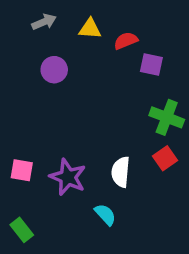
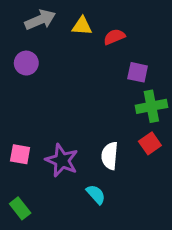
gray arrow: (44, 22) -> (40, 20), size x1.4
purple square: (151, 65) -> (138, 72), moved
purple circle: (54, 70) -> (26, 63), moved
green cross: (167, 117) -> (151, 106), turned -32

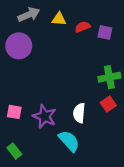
purple circle: (26, 63) -> (19, 46), size x1.5
purple square: (138, 72) -> (105, 32), moved
cyan semicircle: (96, 194) -> (69, 141), size x1.5

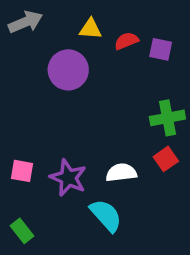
gray arrow: (29, 15) -> (25, 22), moved
purple circle: (19, 46) -> (68, 70), moved
white semicircle: (79, 113) -> (121, 173), turned 78

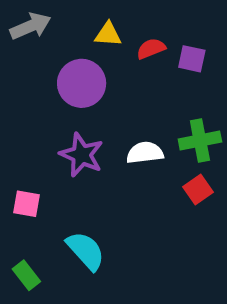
white semicircle: (121, 173) -> (145, 153), moved
purple star: (68, 178) -> (82, 155), moved
cyan semicircle: (106, 215) -> (86, 251), moved

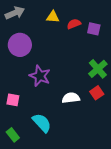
purple circle: (82, 83) -> (20, 45), moved
green cross: (200, 141) -> (98, 69), turned -30
white semicircle: (145, 153) -> (71, 98), moved

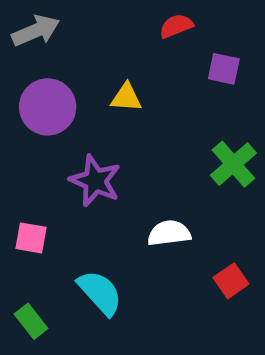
yellow triangle: (53, 17) -> (126, 97), moved
red semicircle: (74, 24) -> (176, 26), moved
red square: (97, 93) -> (231, 281), moved

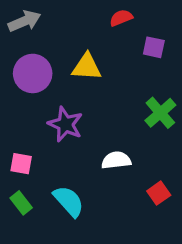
yellow triangle: (126, 97) -> (87, 67), size x1.4
green rectangle: (31, 321) -> (21, 203), moved

